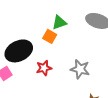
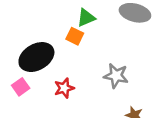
red star: (44, 68) -> (64, 88), moved

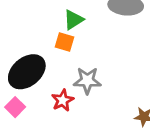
gray star: (116, 76) -> (87, 81), moved

